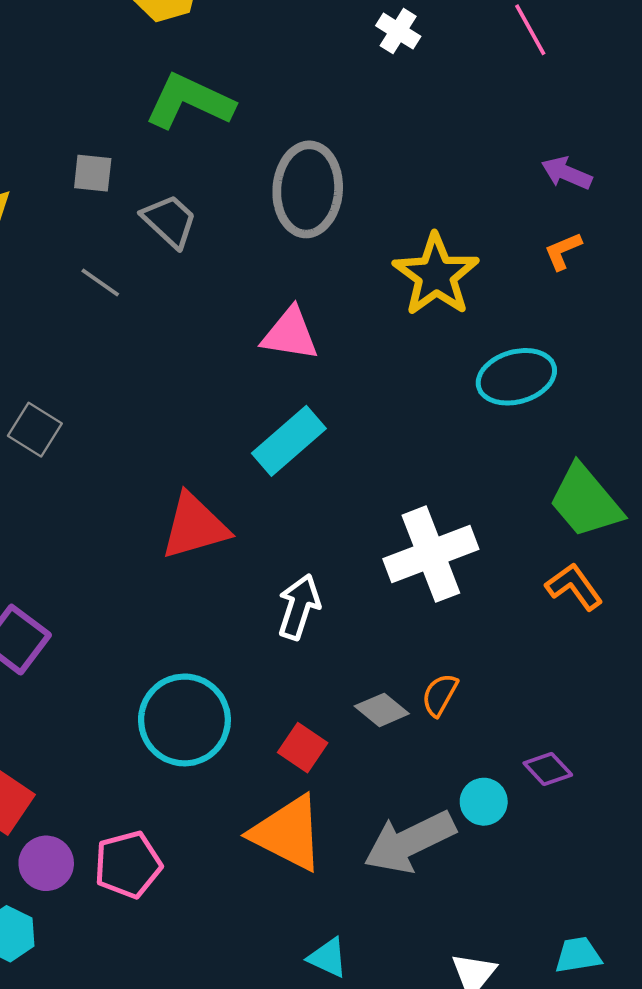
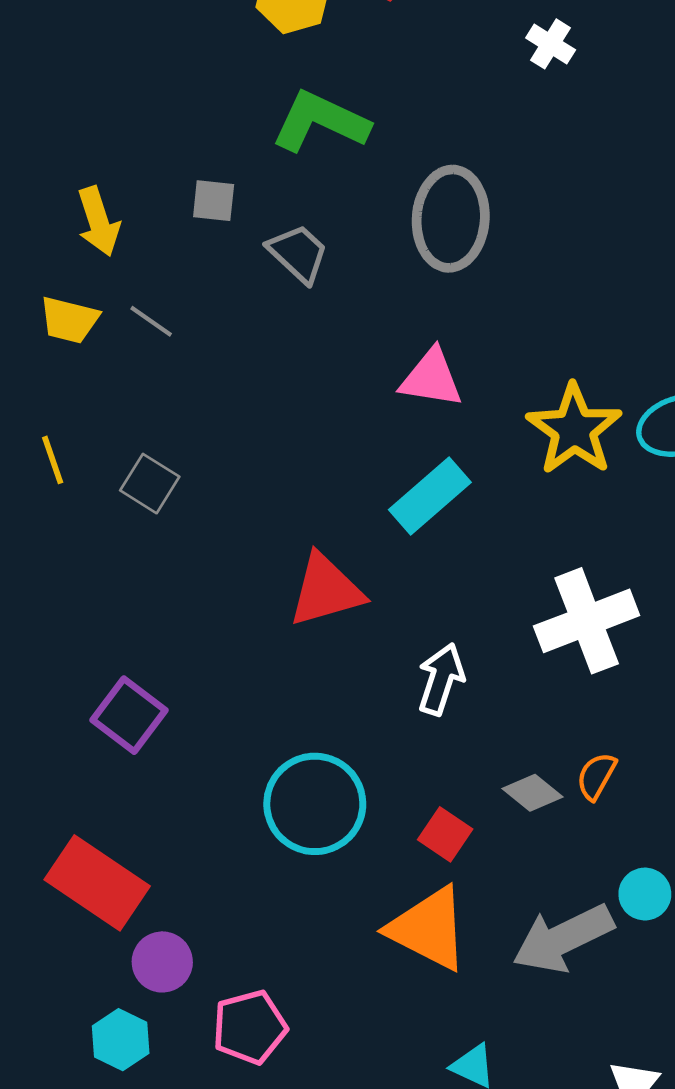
yellow star: (436, 275) -> (574, 429), moved
gray line: (100, 282) -> (151, 321), moved
pink pentagon: (128, 865) -> (250, 1027), moved

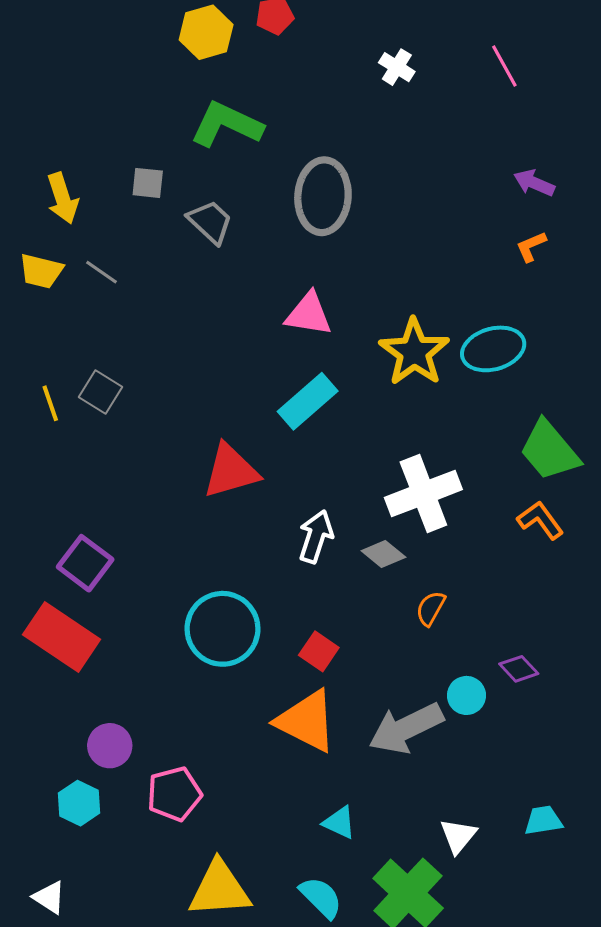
yellow line: (53, 460) -> (50, 403), moved
gray diamond: (533, 793) -> (383, 554), moved
red rectangle: (97, 883) -> (62, 637), moved

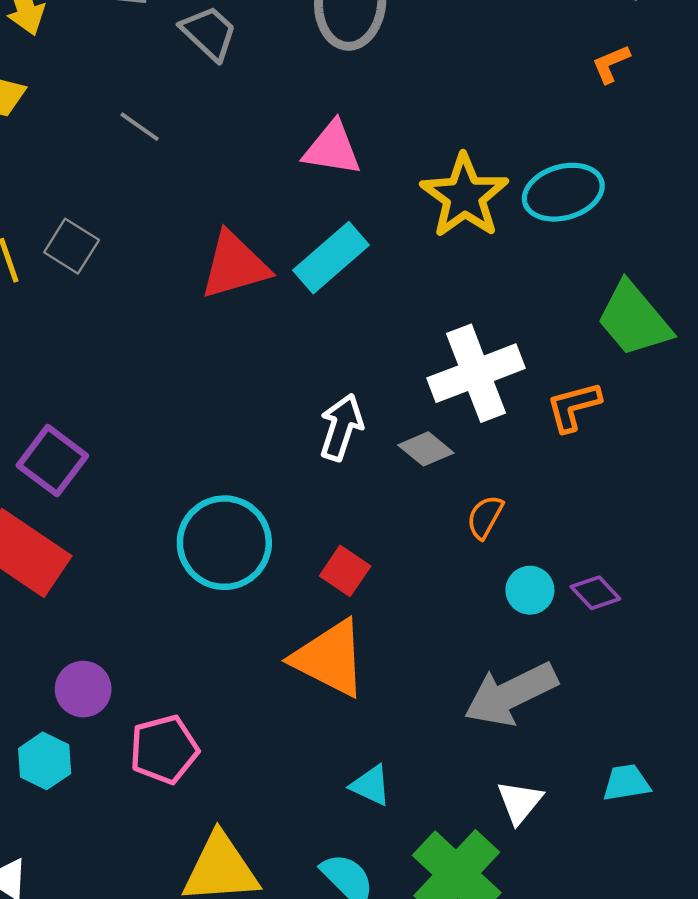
gray line: (102, 272) -> (140, 127), moved
red triangle: (231, 471) -> (235, 265), moved
orange L-shape: (540, 520) -> (574, 407), moved, turned -69
cyan circle: (466, 695) -> (530, 590), moved
gray arrow: (406, 728) -> (511, 694), moved

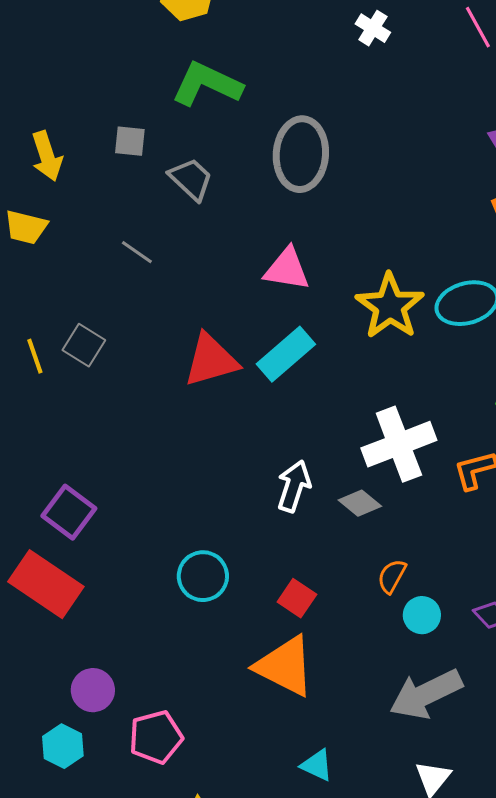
orange semicircle: (485, 517) -> (392, 576), moved
cyan circle: (224, 543) -> (203, 576), size x0.7
cyan circle: (530, 590) -> (422, 615), moved

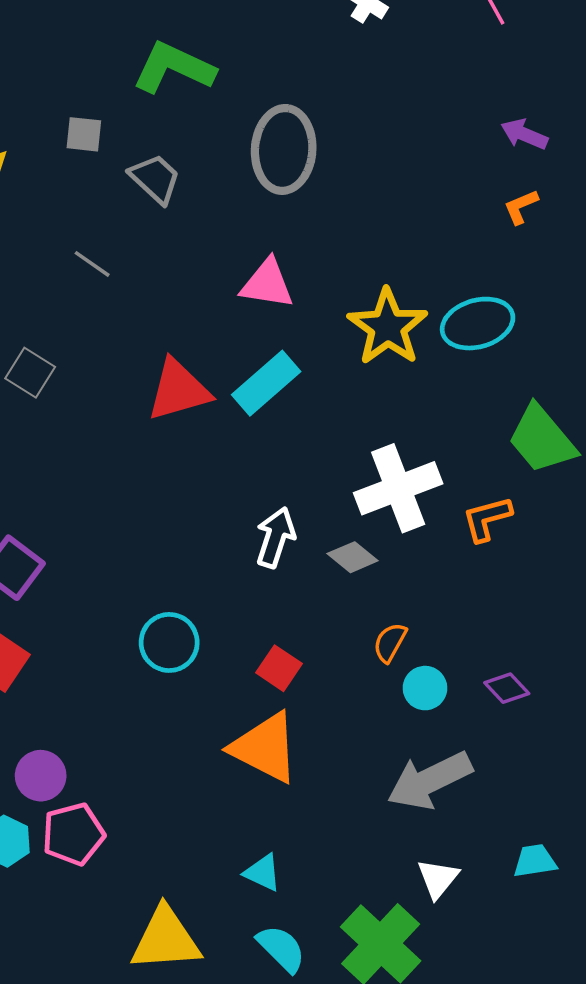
pink pentagon: (156, 737) -> (73, 834), moved
cyan triangle: (317, 765) -> (263, 873), moved

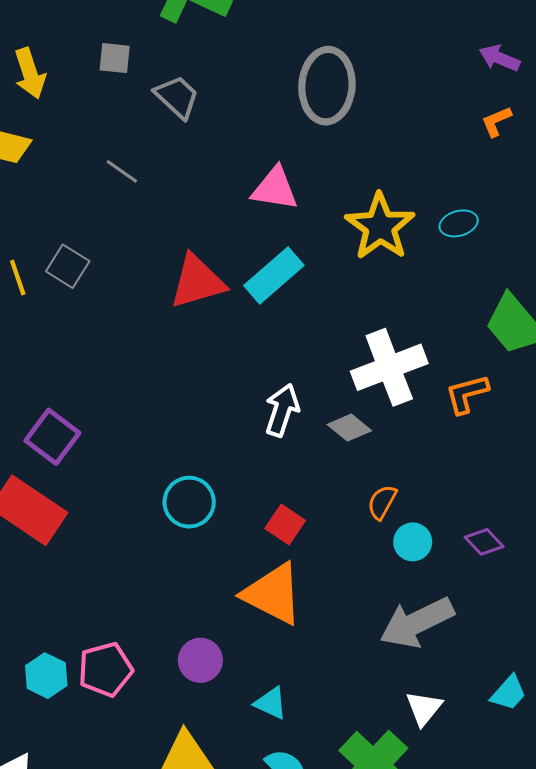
gray ellipse: (284, 149) -> (327, 86), moved
cyan ellipse: (478, 324) -> (459, 223), size x0.6
purple circle: (41, 776) -> (200, 660), moved
cyan trapezoid: (535, 861) -> (509, 693), turned 141

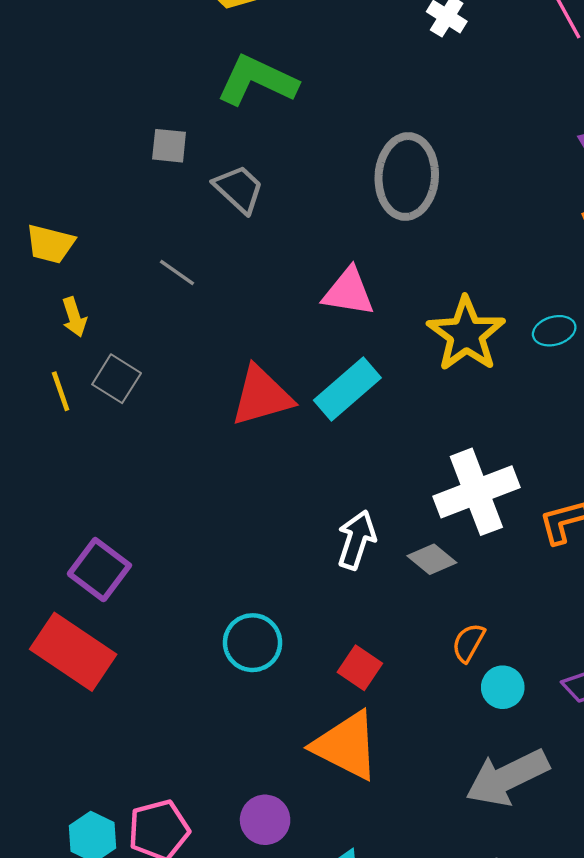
yellow arrow: (30, 73) -> (74, 317), moved, size x0.7

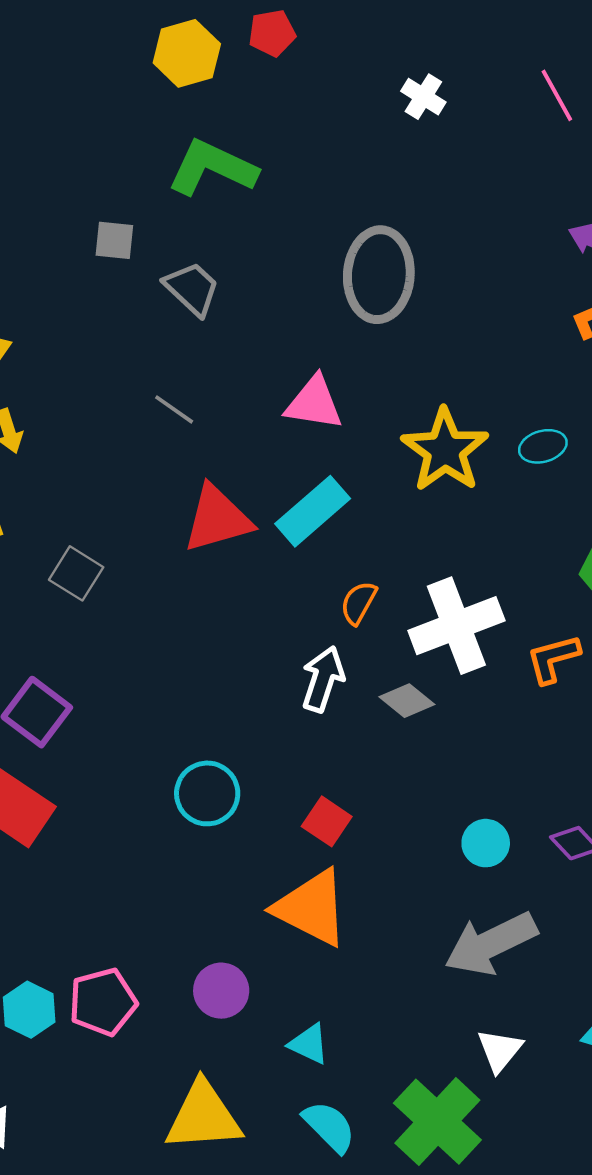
gray line: (177, 272) -> (174, 409), moved
gray square: (117, 379) -> (76, 573), moved
orange semicircle: (468, 643) -> (358, 603), moved

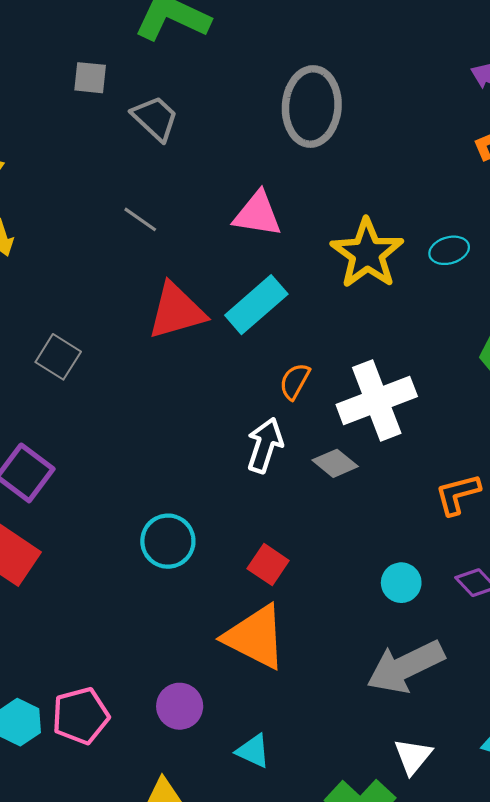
orange L-shape: (553, 659) -> (458, 494), moved

